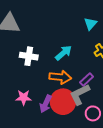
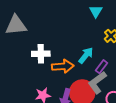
cyan arrow: (64, 53) -> (86, 55), moved
orange arrow: (60, 77) -> (63, 66), moved

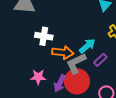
gray L-shape: (97, 82) -> (76, 63), moved

